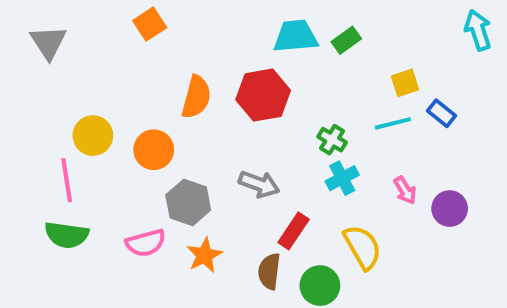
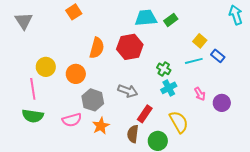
yellow square: (405, 83) -> (200, 41), turned -32

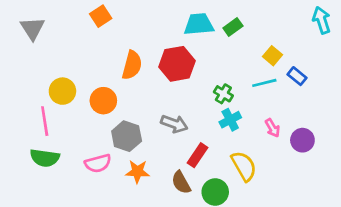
orange star: (101, 126) -> (137, 172), turned 30
brown semicircle: (133, 134) -> (181, 182), turned -36

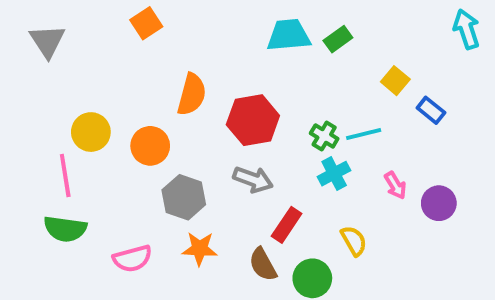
red hexagon: (177, 64) -> (253, 120), moved
cyan line: (264, 83) -> (364, 134), moved
pink semicircle: (98, 163) -> (132, 259), moved
yellow semicircle: (244, 166) -> (354, 241), size x0.7

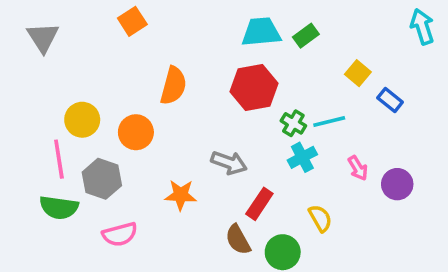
red hexagon: (253, 120) -> (254, 87), moved
gray hexagon: (184, 197) -> (102, 179), moved
orange star: (200, 249) -> (181, 195), moved

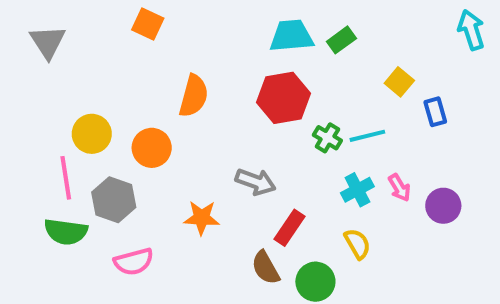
orange square: (132, 21) -> (148, 24), turned -32
blue rectangle: (390, 100) -> (435, 112), turned 35
cyan cross: (302, 157) -> (357, 190), moved

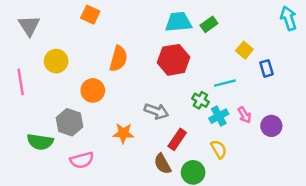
yellow circle: (92, 134) -> (56, 61), moved
green cross: (327, 138) -> (200, 100), moved
pink line: (66, 178) -> (21, 82), moved

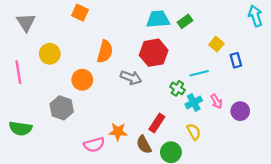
gray arrow: (156, 111) -> (131, 78), moved
orange star: (123, 133) -> (118, 132), moved
green semicircle: (40, 142) -> (21, 128), moved
pink semicircle: (82, 160) -> (94, 145), moved

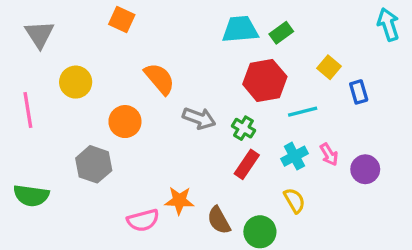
orange semicircle: (105, 52) -> (160, 79), turned -55
red hexagon: (154, 53) -> (265, 80), moved
green cross: (177, 88) -> (243, 128), moved
red rectangle: (157, 123) -> (247, 164), moved

